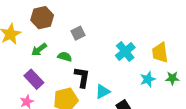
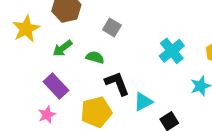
gray square: (78, 33) -> (112, 27), turned -32
black L-shape: (82, 77) -> (117, 83), turned -30

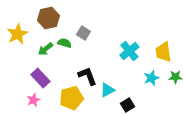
green semicircle: (95, 57) -> (64, 43), moved

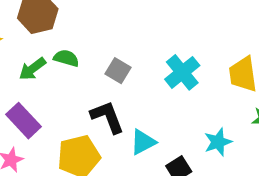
gray square: (83, 33) -> (118, 71), moved
cyan star: (151, 78) -> (218, 142), moved

